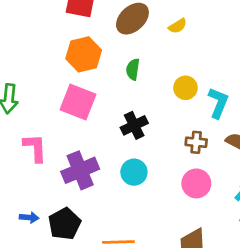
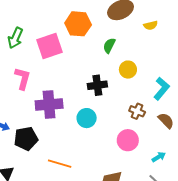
yellow circle: (185, 88) -> (128, 70), moved
pink square: (78, 102) -> (50, 46), moved, turned 32

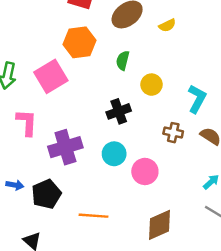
pink circle: (128, 140) -> (145, 171), moved

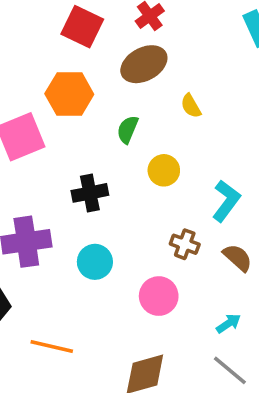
yellow semicircle: (167, 25) -> (191, 106), moved, turned 77
black cross: (119, 111) -> (90, 193), moved
pink circle: (145, 171) -> (159, 296), moved

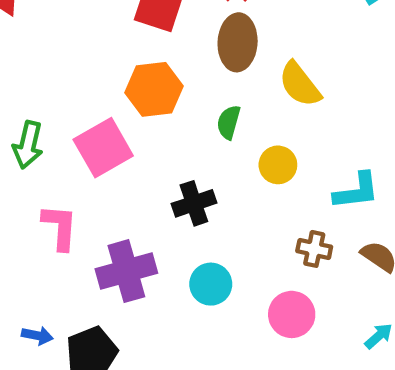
brown ellipse: (144, 64) -> (238, 42), turned -51
yellow semicircle: (191, 106) -> (300, 84), size x1.6
cyan L-shape: (226, 201) -> (356, 191), turned 54

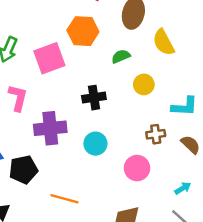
green semicircle: (229, 122) -> (121, 56), turned 42
brown cross: (314, 249) -> (156, 134), turned -30

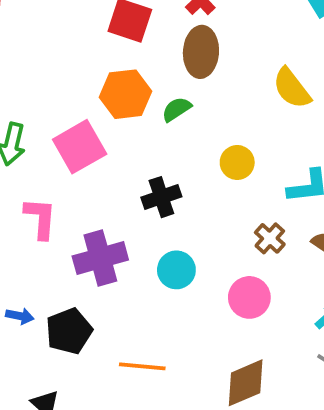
yellow semicircle: (164, 42) -> (292, 88), moved
green semicircle: (121, 56) -> (177, 109), moved
brown cross: (156, 134) -> (270, 238), turned -30

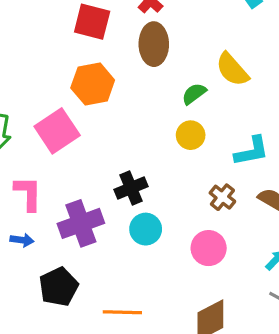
green semicircle: (177, 109) -> (194, 94), moved
black cross: (161, 197) -> (131, 188), moved
blue arrow: (20, 316) -> (22, 240), moved

